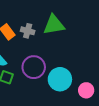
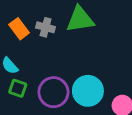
purple circle: (34, 67) -> (53, 92), moved

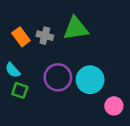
cyan circle: (88, 91) -> (90, 80), moved
purple circle: (53, 92) -> (58, 77), moved

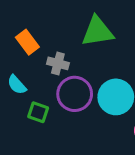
gray cross: (45, 36) -> (58, 63), moved
green square: (20, 90) -> (38, 112), moved

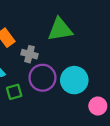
green square: (38, 112) -> (14, 92), turned -35

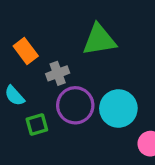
gray cross: (30, 54) -> (58, 73), turned -35

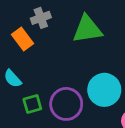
gray cross: (58, 73) -> (41, 18), moved
purple circle: (75, 105) -> (66, 104), moved

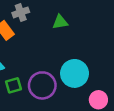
green triangle: (87, 29) -> (60, 22), size x0.6

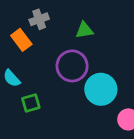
purple circle: (42, 85) -> (72, 66), moved

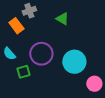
green triangle: (84, 30) -> (62, 19), turned 40
purple circle: (72, 66) -> (41, 54), moved

